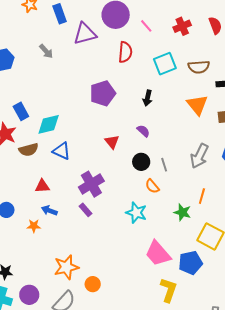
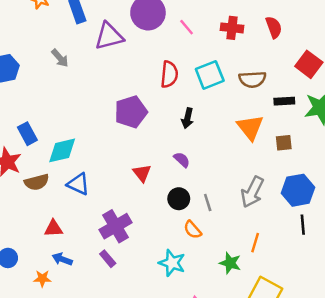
red cross: (182, 26) -> (232, 28), turned 30
red semicircle: (125, 52) -> (169, 74), moved

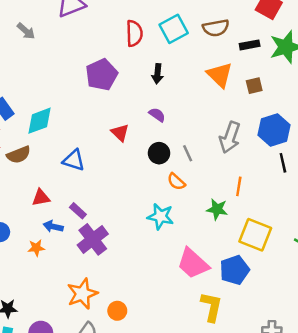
blue triangle: (78, 184) -> (74, 160), moved
purple cross: (116, 226) -> (93, 239), moved
purple rectangle: (108, 259) -> (78, 211), moved

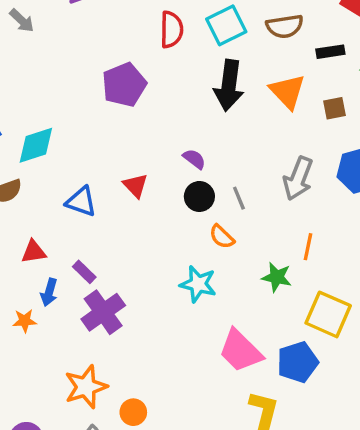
black arrow: (157, 74) -> (229, 85), moved, size x1.8
purple semicircle: (157, 115) -> (194, 159), moved
red triangle: (120, 133) -> (135, 186), moved
blue arrow: (53, 227) -> (49, 292), turned -90

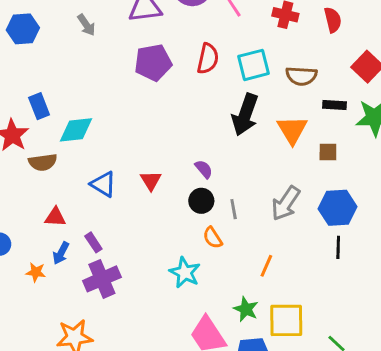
purple pentagon: (124, 85) -> (153, 63), moved
orange line: (308, 247) -> (266, 266), moved
green star: (277, 277) -> (246, 309), moved
yellow square: (328, 314) -> (286, 320), turned -36

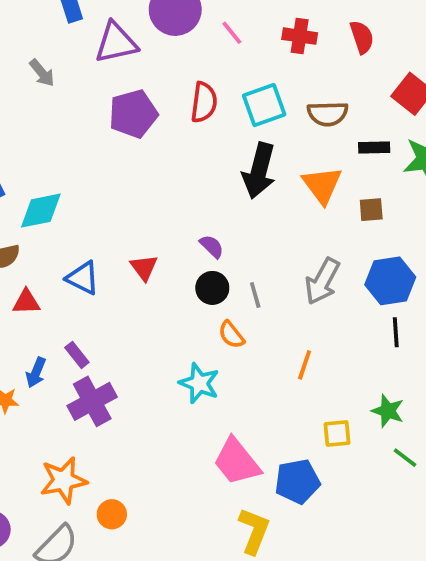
red triangle: (55, 217) -> (26, 302), moved
green star: (246, 309) -> (388, 411), moved
yellow square: (286, 320) -> (337, 433), size x0.6

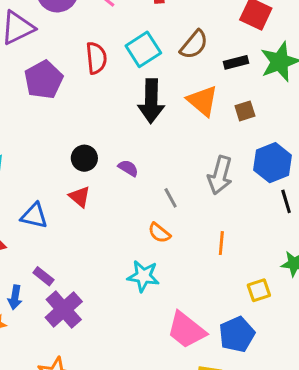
brown semicircle: (328, 114) -> (194, 45), turned -36
black circle: (212, 288) -> (84, 158), moved

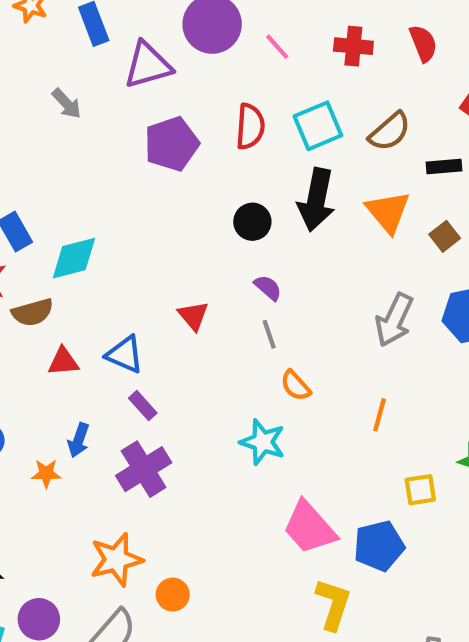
brown square: (245, 111) -> (445, 236), turned -30
black circle: (84, 158) -> (252, 222), moved
gray line: (171, 198) -> (269, 334), moved
blue triangle: (34, 216) -> (125, 354), moved
purple rectangle: (43, 276) -> (143, 406), moved

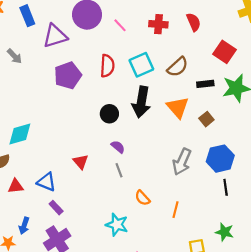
orange semicircle: (296, 386) -> (142, 198), moved

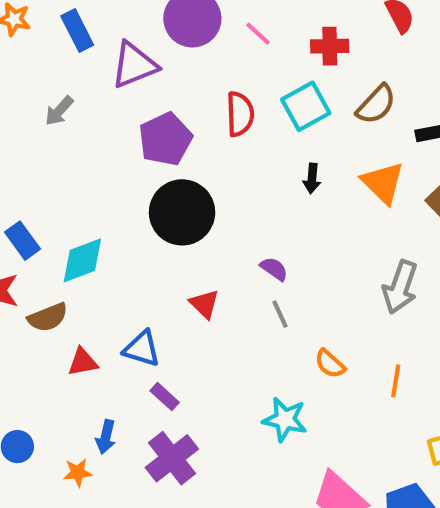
red cross: (158, 24) -> (330, 46), moved
gray arrow: (15, 56) -> (59, 111), turned 91
black arrow: (141, 102) -> (312, 178), size x0.5
black circle: (109, 114) -> (182, 212), moved, size x1.8

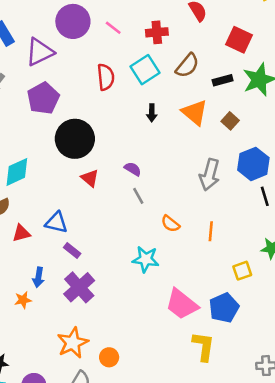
purple pentagon: (165, 139) -> (43, 98), moved
red triangle: (204, 304) -> (90, 178), moved

